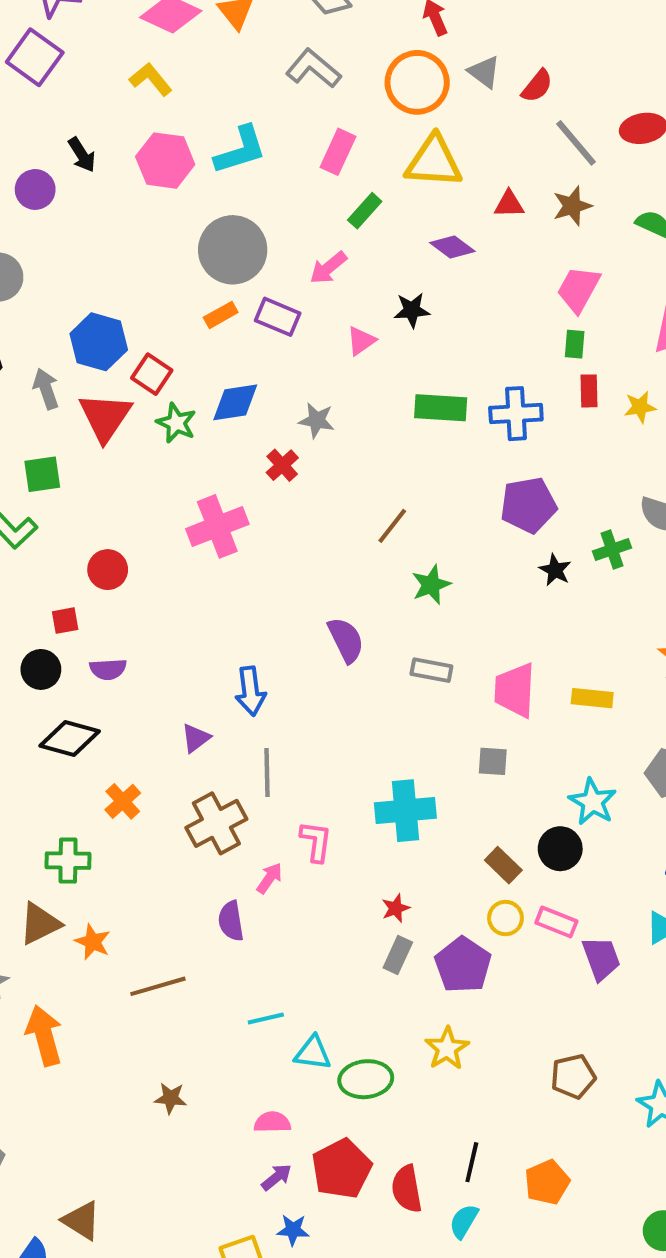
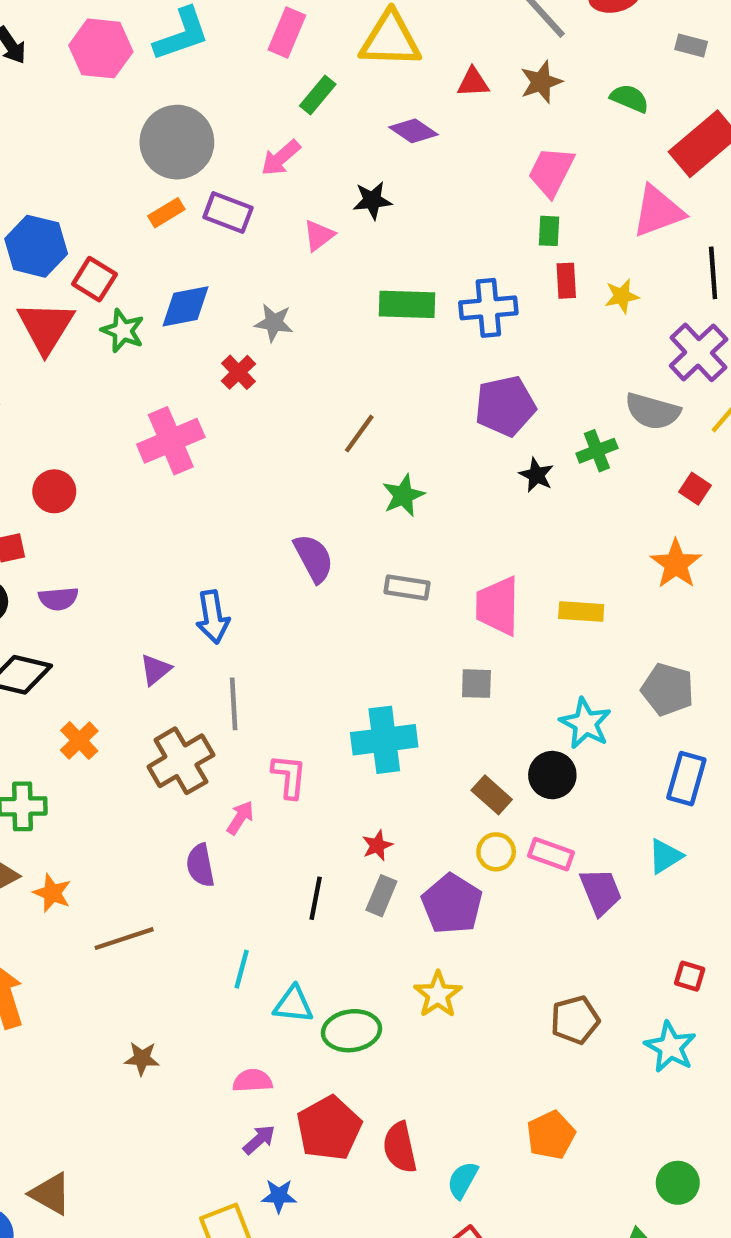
cyan line: (266, 1019) -> (242, 969), turned -60
black line: (472, 1162) -> (316, 898), moved

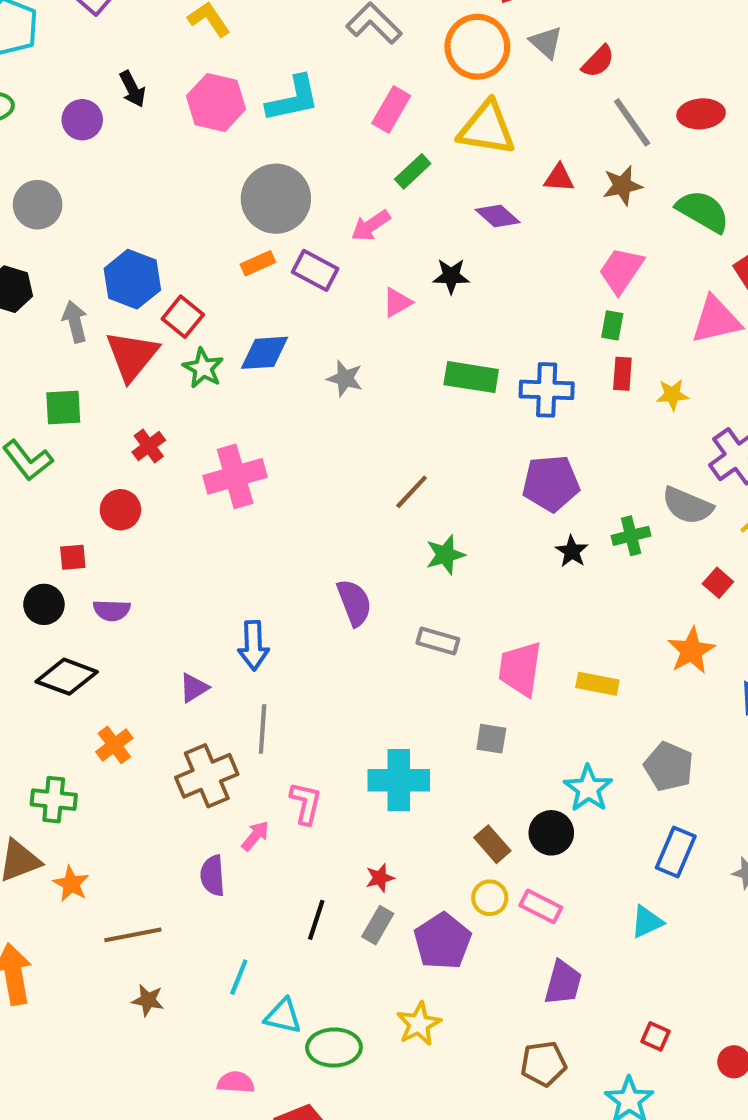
green semicircle: (630, 98) -> (703, 211), size x1.5
red cross: (238, 372) -> (149, 446), moved
purple trapezoid: (601, 892) -> (563, 983), moved, turned 30
brown star: (142, 1059) -> (148, 1000), moved

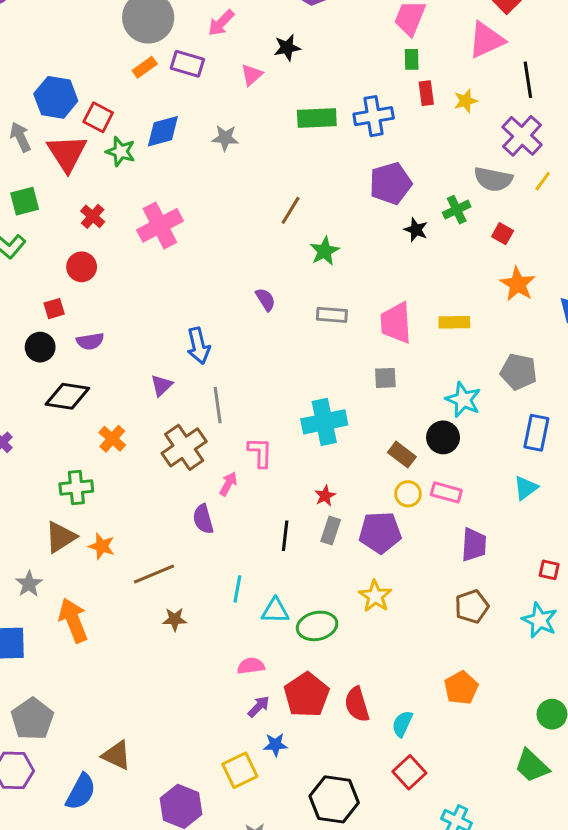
red square: (718, 583) -> (503, 234), moved
purple semicircle: (354, 603) -> (265, 299), size x0.7
purple pentagon: (443, 941) -> (380, 532), turned -30

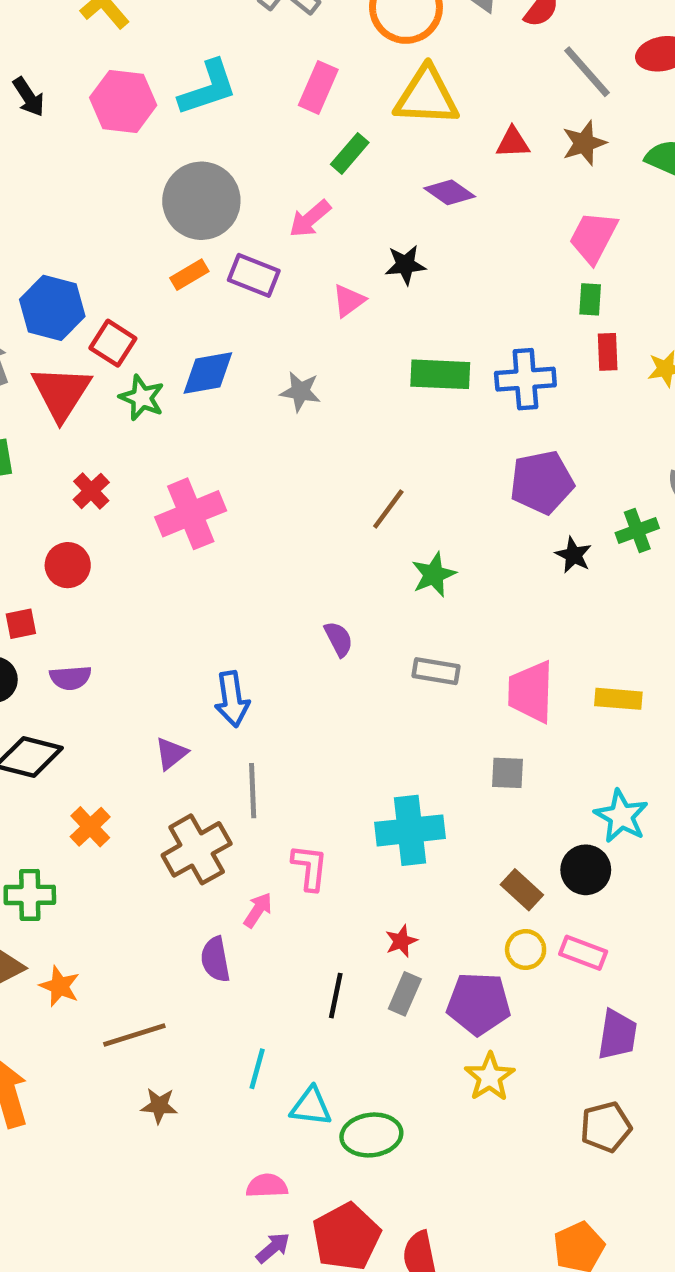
yellow star: (375, 596) -> (490, 1077), moved

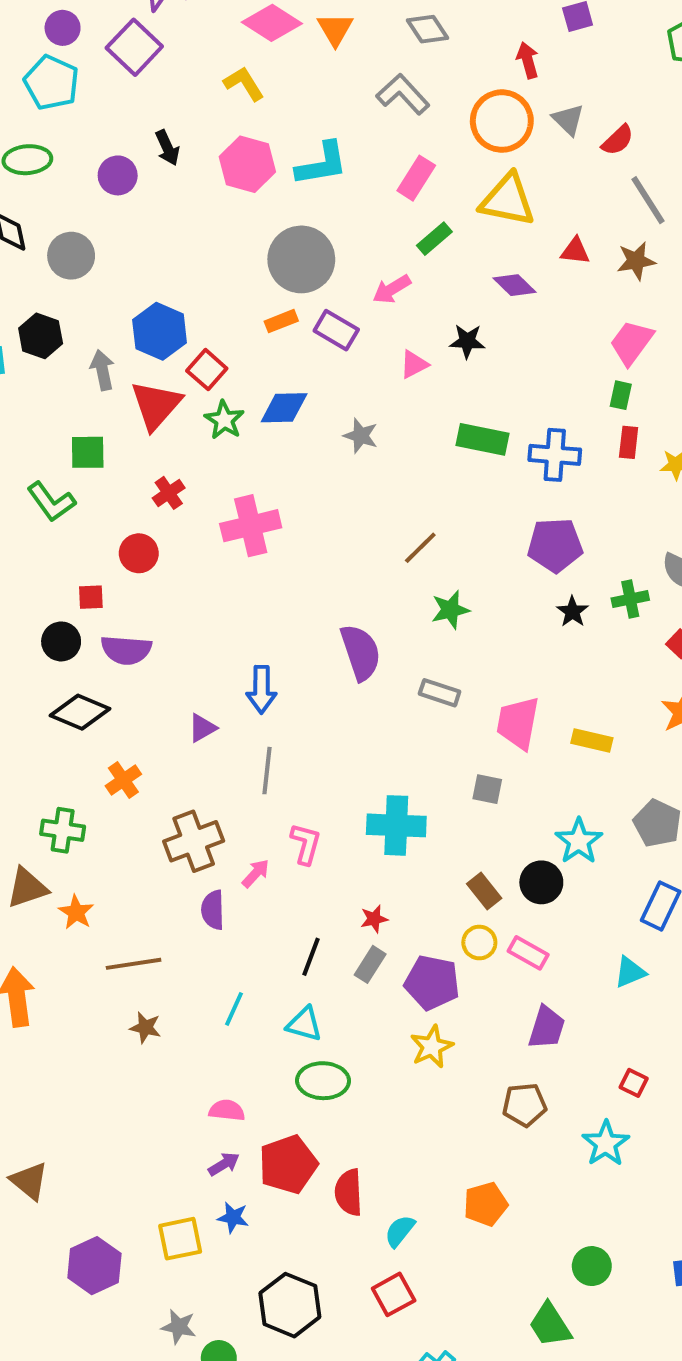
purple semicircle: (339, 639) -> (361, 652), size x1.8
purple semicircle: (70, 678) -> (126, 650), size x1.4
brown cross: (197, 849) -> (194, 841), moved
cyan triangle: (311, 1107) -> (304, 1024), moved

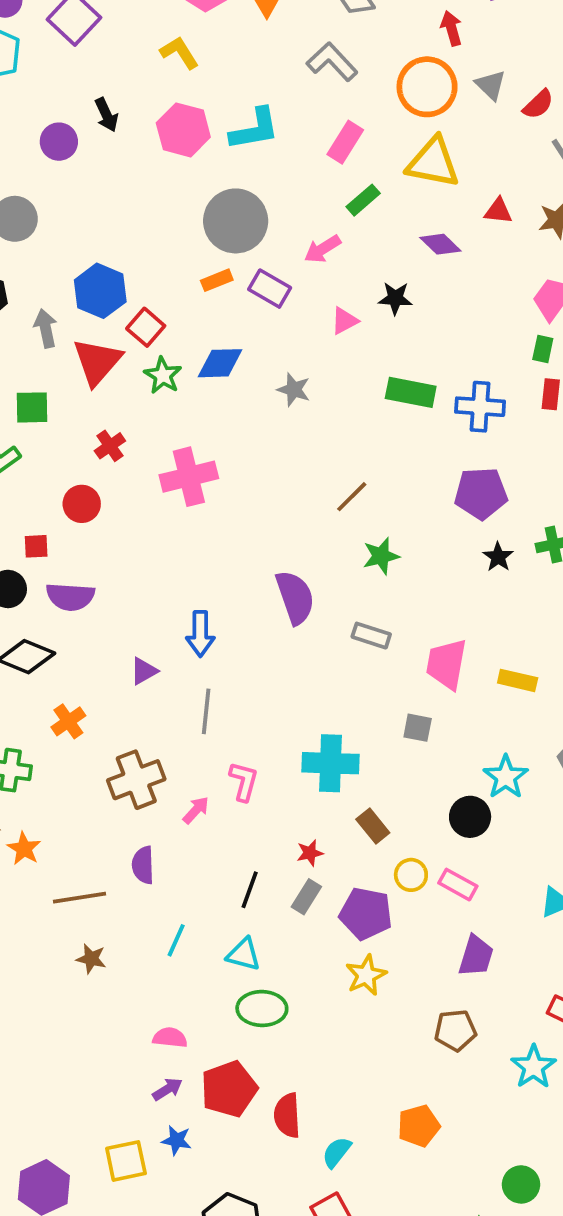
brown rectangle: (484, 891) -> (373, 826), moved
purple semicircle: (213, 910) -> (143, 865), moved

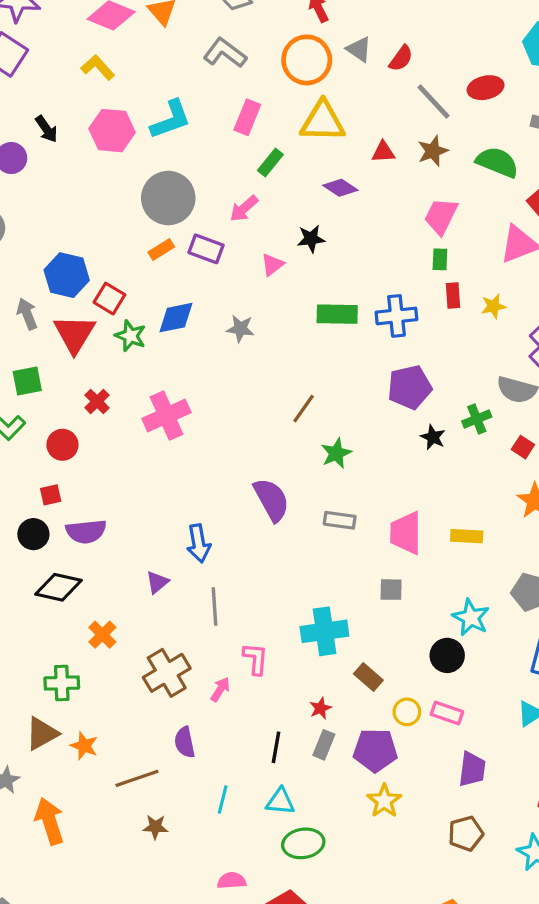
red circle: (82, 504) -> (62, 445), moved

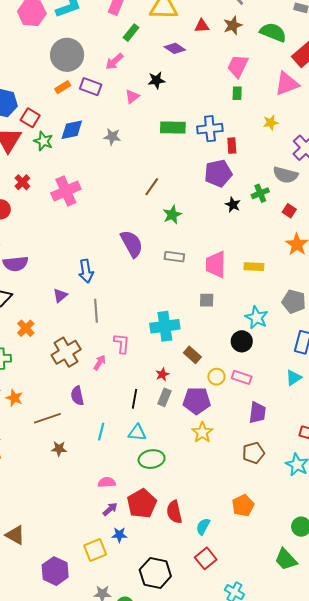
red rectangle: (453, 295) -> (232, 146), moved

